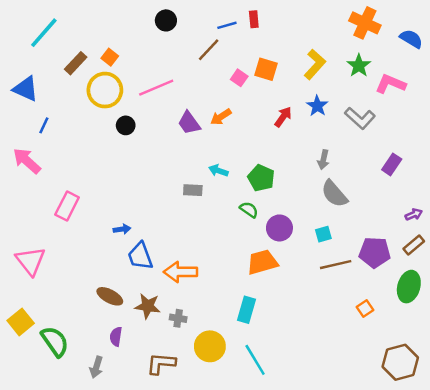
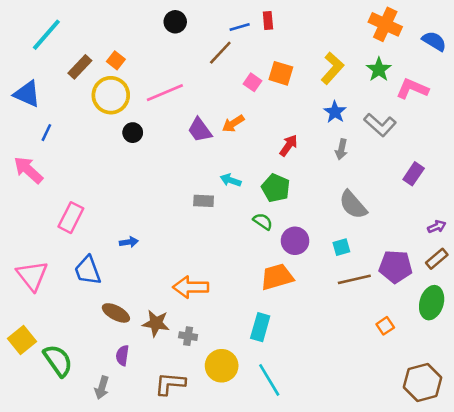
red arrow: (283, 117) -> (289, 145), moved
gray arrow: (323, 160) -> (341, 149), moved
blue trapezoid: (140, 256) -> (88, 270), moved

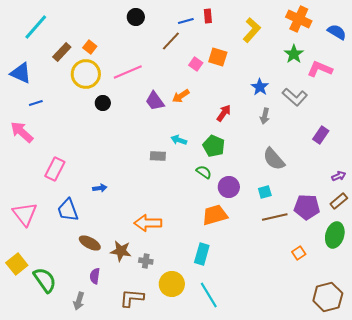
yellow L-shape: (332, 68) -> (252, 30), moved
blue line: (46, 133) -> (36, 103), turned 48

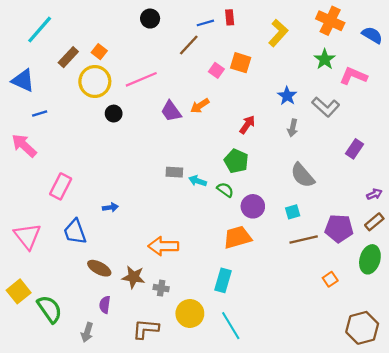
cyan arrow: (179, 140) -> (198, 181), moved

